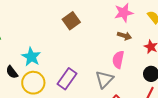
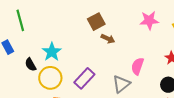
brown arrow: (124, 36) -> (108, 39), moved

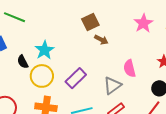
green line: (20, 20) -> (15, 17), turned -55
pink star: (149, 20) -> (143, 23), turned -30
pink semicircle: (138, 66) -> (130, 68), turned -36

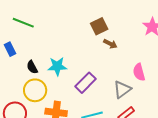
cyan star: (44, 50) -> (57, 66), moved, turned 30
yellow circle: (42, 76) -> (35, 90), moved

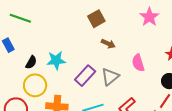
brown arrow: (110, 44) -> (108, 44), moved
black semicircle: (32, 67) -> (31, 62), turned -120
gray triangle: (122, 89) -> (110, 77), moved

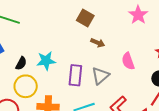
brown square: (96, 19) -> (85, 18), turned -30
purple rectangle: (85, 76) -> (75, 75), turned -35

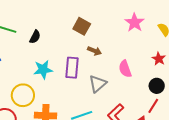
black semicircle: (21, 63) -> (35, 37), moved
purple rectangle: (75, 75) -> (72, 68), moved

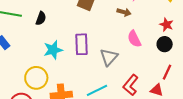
brown arrow: (94, 51) -> (124, 12), moved
black circle: (157, 86) -> (165, 44), moved

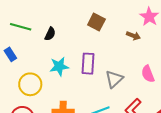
pink semicircle: (134, 39) -> (148, 74), moved
yellow circle: (36, 78) -> (30, 84), moved

